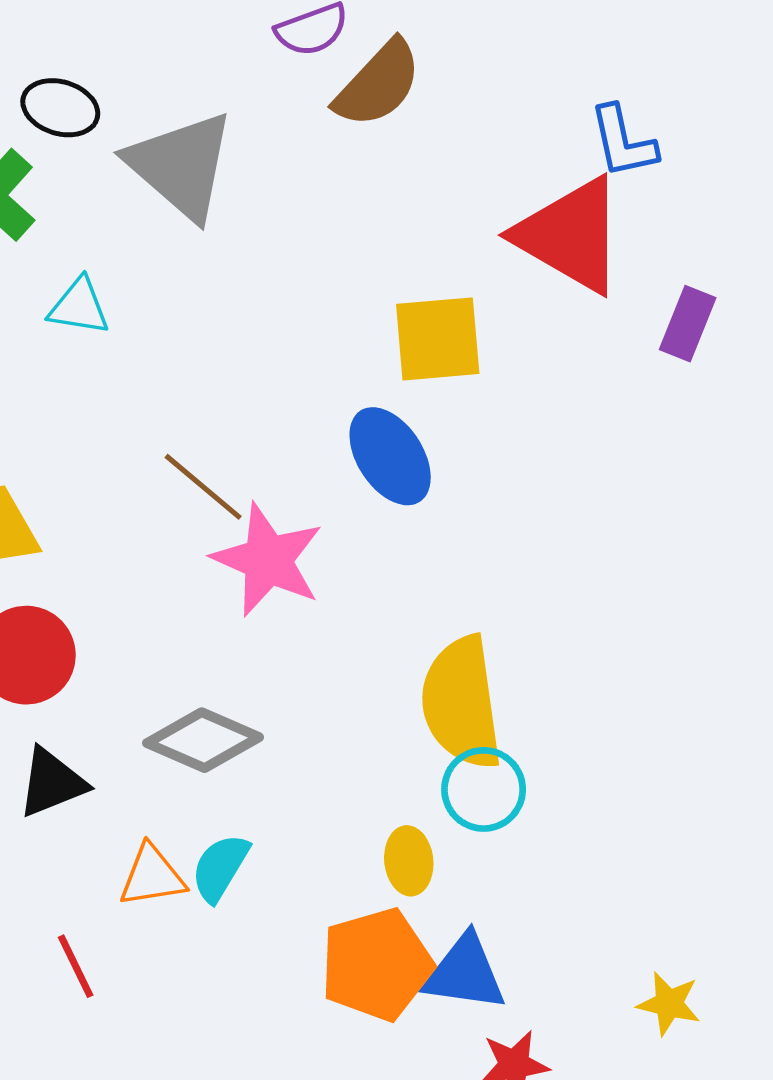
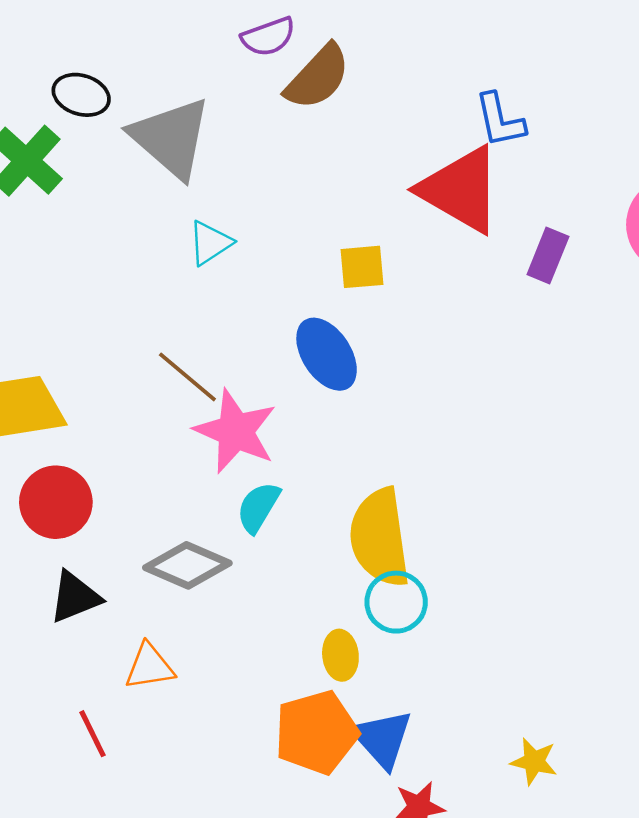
cyan triangle: (79, 307) -> (210, 243), moved, turned -42
yellow square: (438, 339) -> (362, 267), size x0.7
cyan semicircle: (220, 868) -> (258, 507), moved
blue triangle: (465, 973) -> (382, 739), turned 40

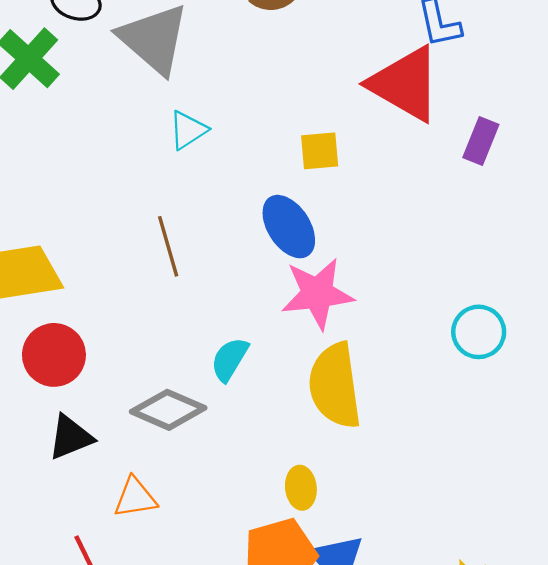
brown line: (187, 377) -> (168, 246), turned 34
pink star: (235, 431) -> (317, 293), moved, turned -30
cyan circle: (396, 602) -> (479, 332), moved

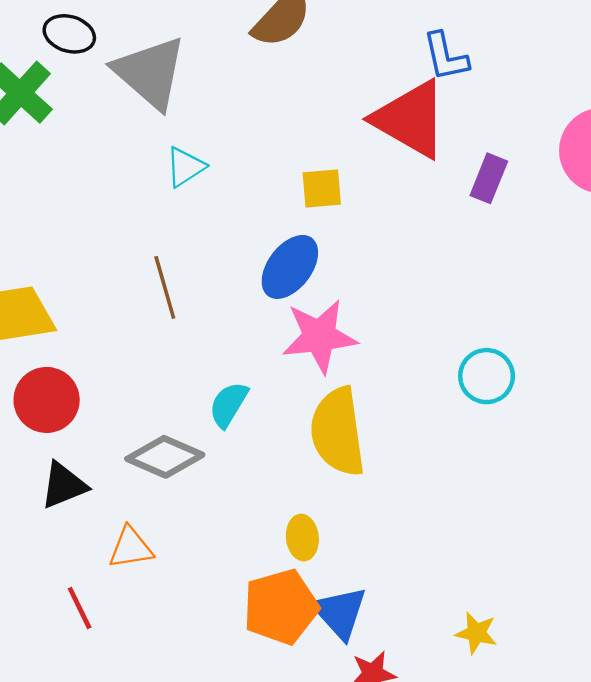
blue ellipse: (289, 227) -> (290, 267), turned 70

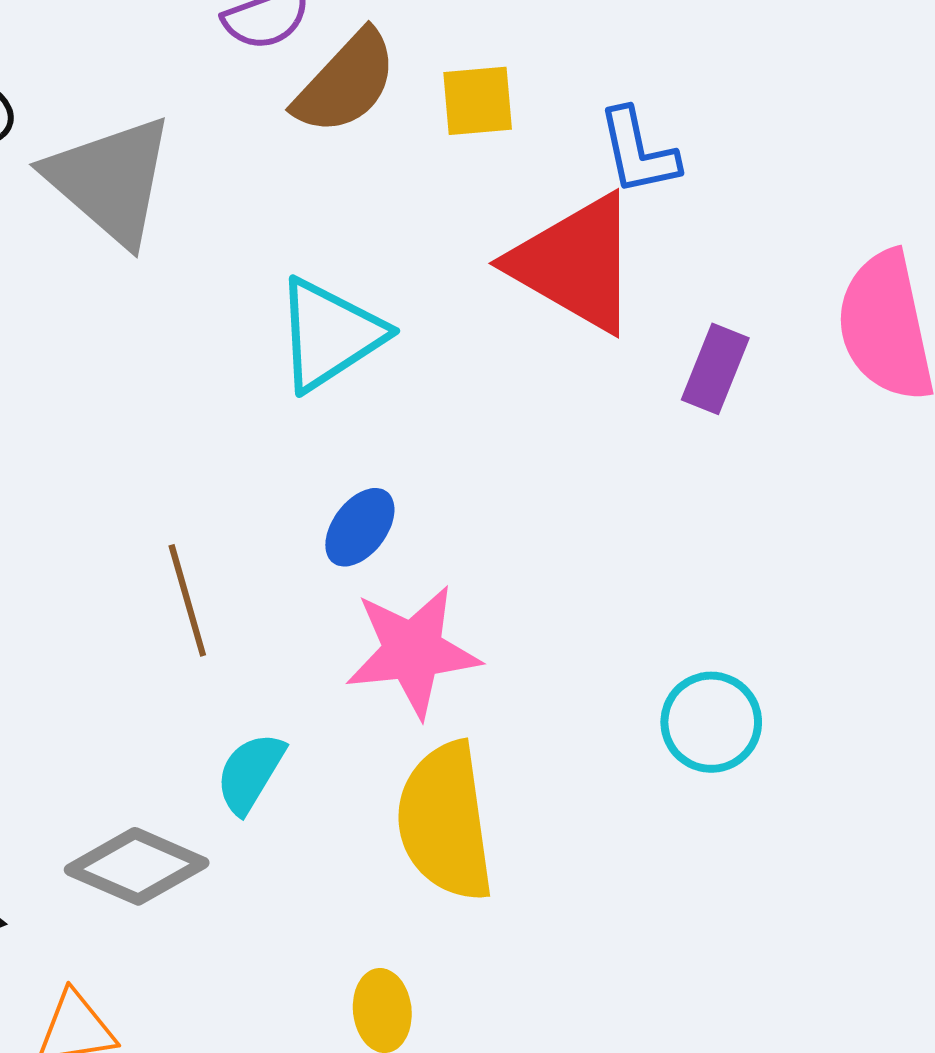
cyan triangle: (185, 167) -> (329, 334), moved, size x1.6
yellow square: (322, 188) -> (478, 101), moved
blue ellipse: (290, 267) -> (360, 527), size x0.7
brown line: (165, 287) -> (187, 600), moved

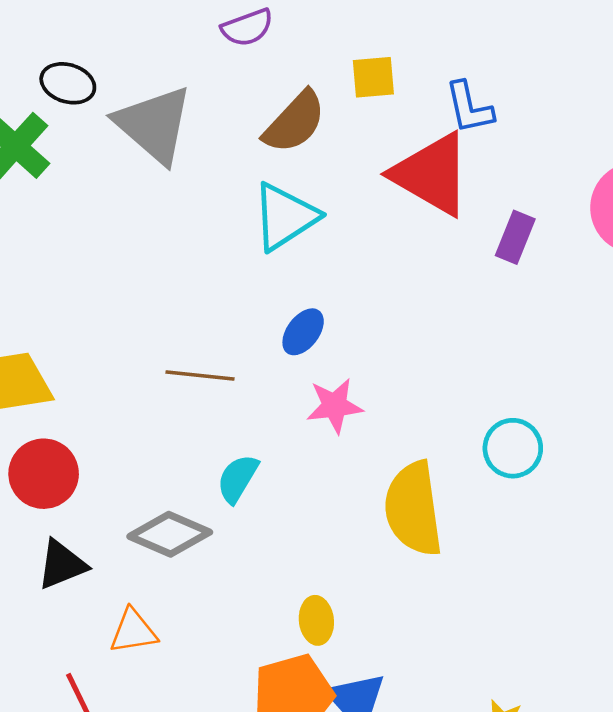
brown semicircle: (346, 83) -> (295, 122), moved
brown line: (187, 600) -> (200, 375), turned -68
pink star: (413, 651) -> (335, 406), size x0.7
yellow semicircle: (445, 822) -> (413, 509), moved

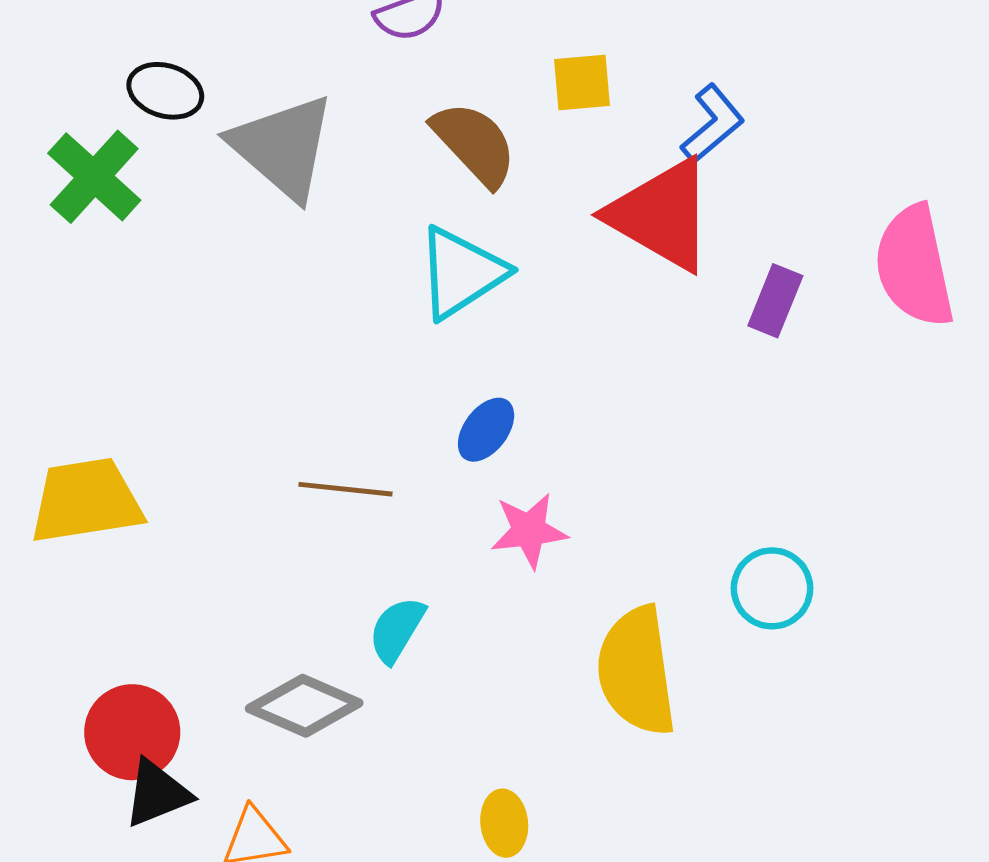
blue L-shape: (469, 108) -> (712, 124), turned -118
brown semicircle: (295, 122) -> (474, 144), turned -86
red circle: (44, 474) -> (132, 732), moved
black triangle: (62, 565) -> (157, 793), moved

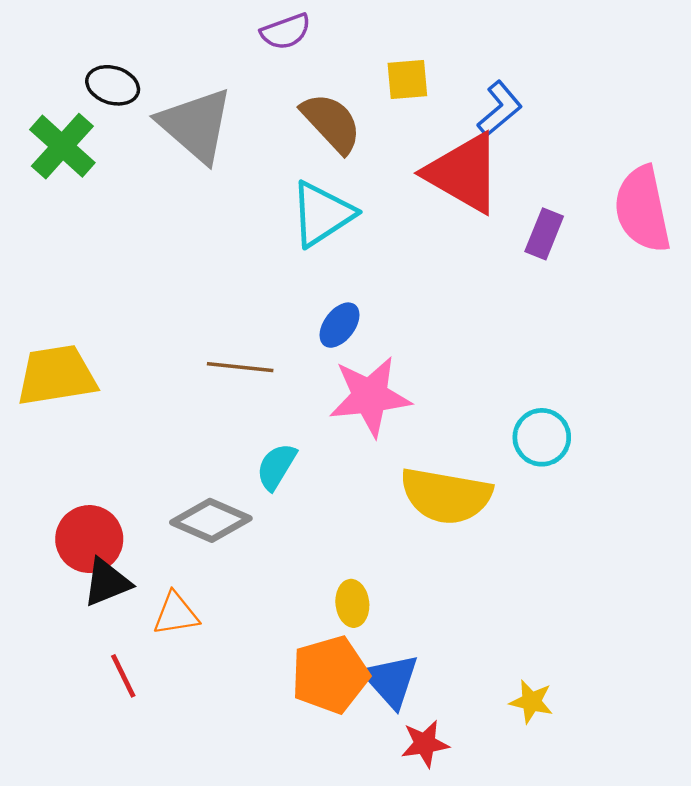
pink star: (529, 531) -> (370, 396), size x1.5
yellow semicircle: (636, 671) -> (446, 496), turned -72

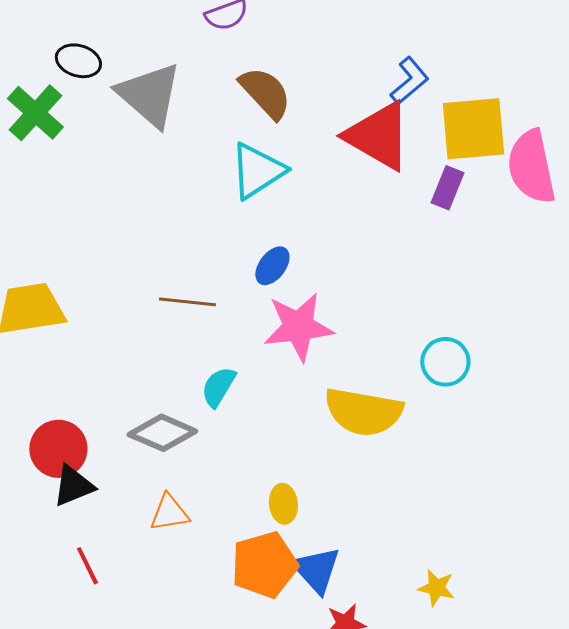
yellow square: (407, 79) -> (473, 129), moved, size x1.8
orange triangle: (176, 614) -> (169, 513), moved

